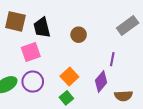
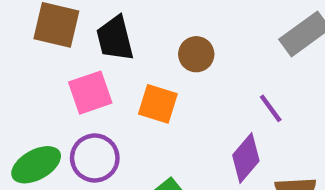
purple line: (112, 59) -> (271, 108), turned -48
orange square: (69, 76) -> (158, 104), moved, turned -30

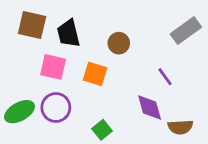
pink square: (90, 93) -> (53, 67), turned 32
purple diamond: (246, 158) -> (150, 107), turned -56

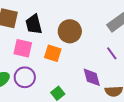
brown circle: (119, 43) -> (70, 31), size x1.5
purple line: (165, 77) -> (112, 53), moved

